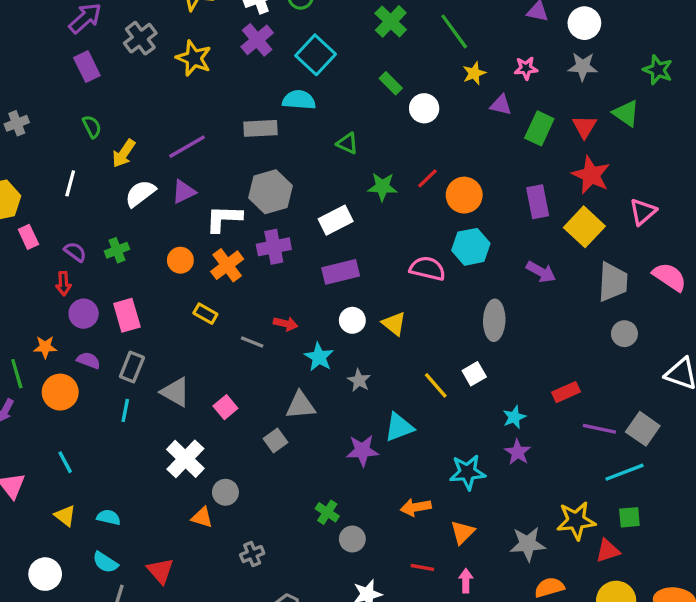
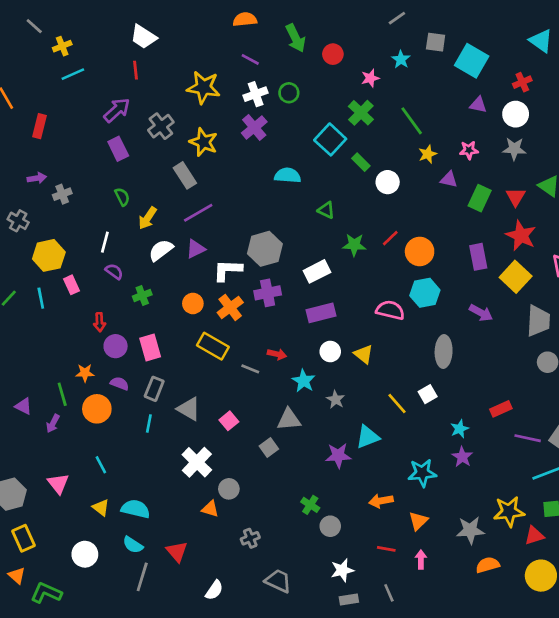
cyan square: (316, 55) -> (330, 139), moved
gray rectangle: (261, 128) -> (185, 175), moved, turned 60
purple semicircle: (75, 252) -> (114, 271), moved
yellow rectangle: (205, 314) -> (213, 346), size x1.6
cyan semicircle: (109, 517) -> (136, 509), size x1.5

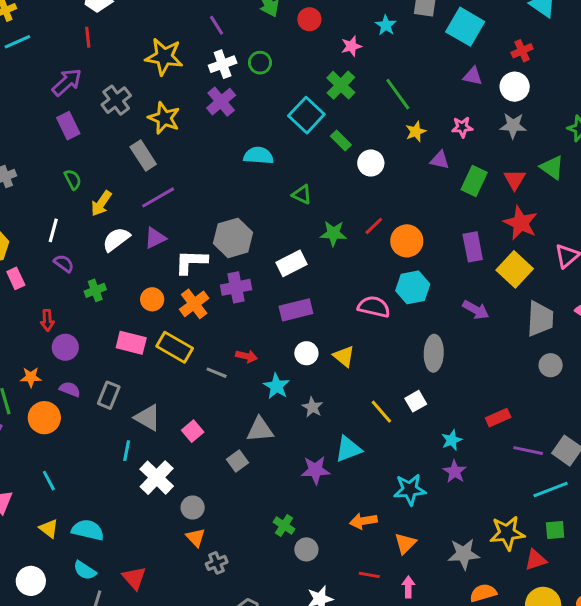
purple line: (250, 59) -> (217, 25), turned 30
pink rectangle: (150, 348) -> (131, 343), moved, turned -60
cyan line: (149, 424) -> (127, 451), moved
orange triangle: (210, 509) -> (196, 537), moved, turned 30

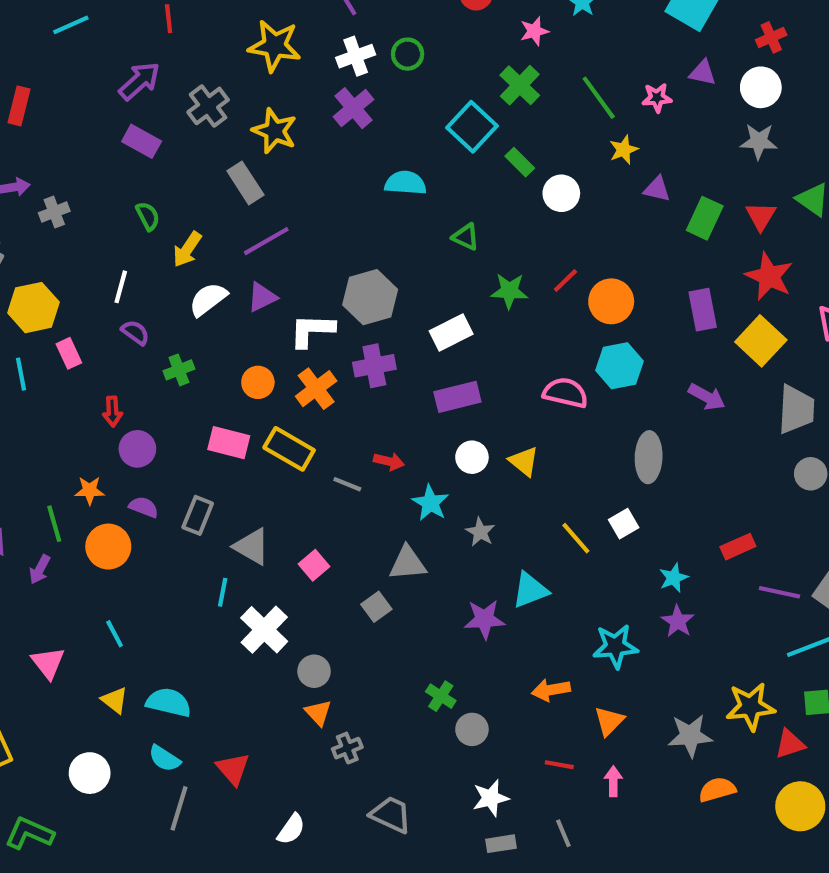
purple rectangle: (68, 126) -> (142, 141), turned -35
pink star: (462, 127) -> (657, 98), moved

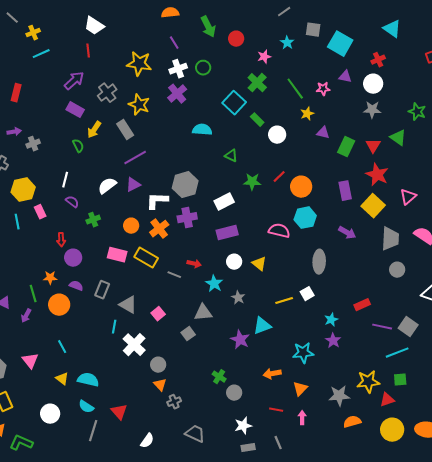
yellow arrow: (187, 249) -> (94, 130), moved
yellow line: (576, 538) -> (284, 301), turned -66
purple star: (484, 619) -> (240, 340), turned 30

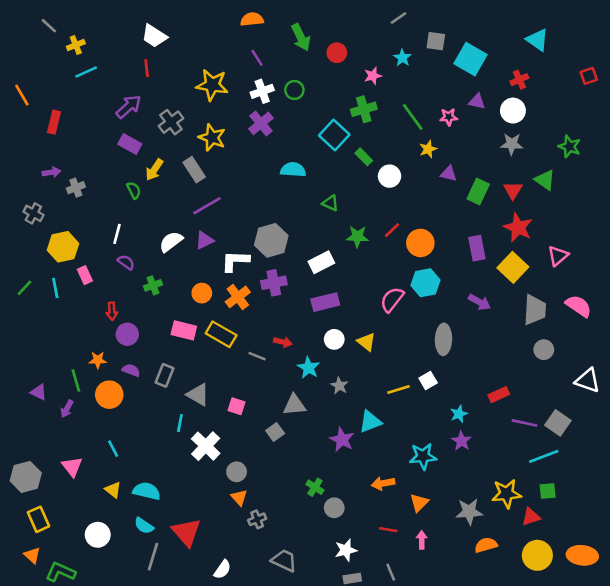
green cross: (257, 83) -> (364, 109), turned 30
pink semicircle: (279, 231) -> (392, 300), turned -65
pink square: (158, 314) -> (237, 406), turned -32
red triangle: (119, 412) -> (186, 532), size x1.4

